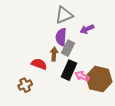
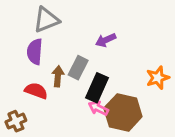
gray triangle: (64, 15) -> (46, 20), moved
purple semicircle: (61, 37) -> (35, 52), moved
black rectangle: (69, 70) -> (97, 88), moved

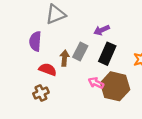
purple semicircle: (35, 52) -> (35, 41), moved
black rectangle: (97, 88) -> (107, 54), moved
brown cross: (16, 121) -> (41, 93), moved

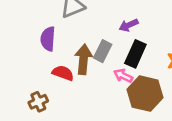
brown arrow: (65, 58) -> (83, 59), size x1.5
pink arrow: (96, 83) -> (123, 76), moved
brown cross: (41, 93) -> (38, 102), moved

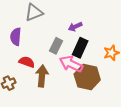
brown arrow: (83, 59) -> (42, 76), moved
pink arrow: (123, 76) -> (71, 64), size x1.6

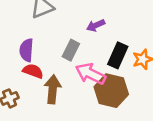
purple semicircle: (16, 37) -> (26, 50), moved
black rectangle: (80, 48) -> (118, 55), moved

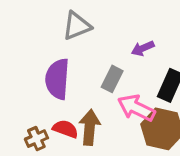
purple semicircle: (26, 50) -> (57, 79), size x1.4
red semicircle: (33, 71) -> (65, 129), moved

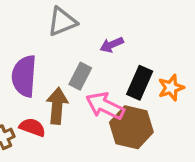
gray triangle: (77, 26) -> (62, 22), moved
brown arrow: (90, 127) -> (57, 106), moved

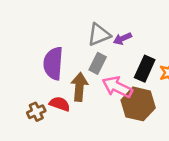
gray triangle: (62, 22) -> (99, 35), moved

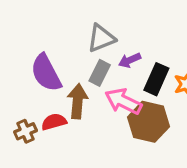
purple arrow: (122, 39) -> (130, 60), moved
purple semicircle: (53, 63) -> (46, 73), turned -32
red semicircle: (60, 104) -> (54, 122), turned -36

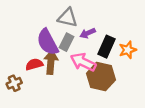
gray triangle: (101, 38) -> (68, 18), turned 35
purple semicircle: (46, 73) -> (48, 42), moved
red semicircle: (54, 122) -> (34, 64), moved

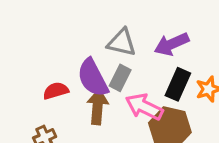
purple arrow: (88, 33) -> (171, 44), moved, size x1.5
red semicircle: (34, 64) -> (56, 91), moved

